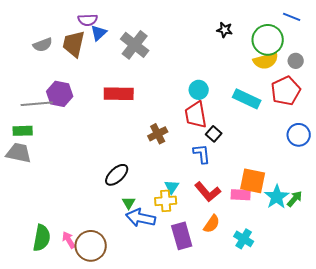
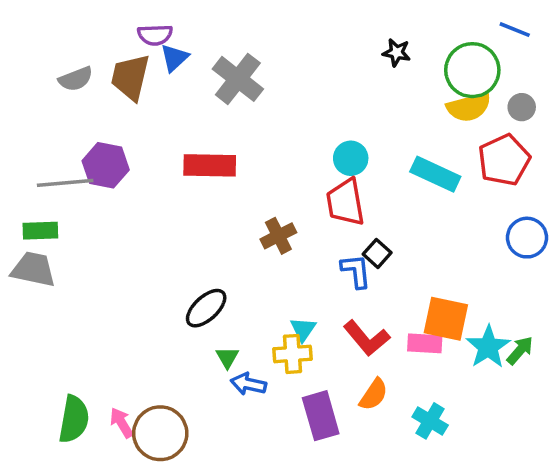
black square: (214, 134) -> (377, 253), moved
blue arrow: (141, 218) -> (248, 384), size x0.7

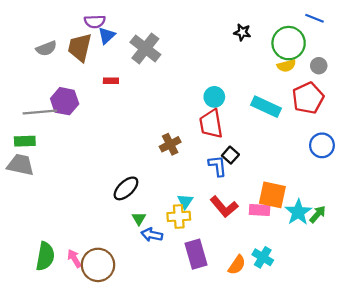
yellow semicircle: (469, 107) -> (286, 66), size x0.7
red rectangle: (210, 165) -> (111, 81), moved, size x0.5
orange semicircle: (374, 395) -> (237, 265), moved

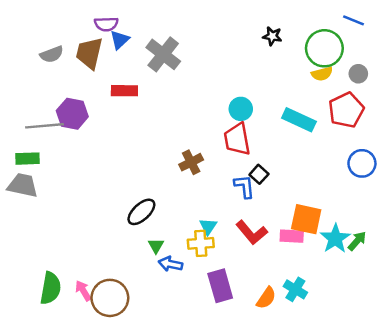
red rectangle: (111, 81) -> (124, 91), size x1.5

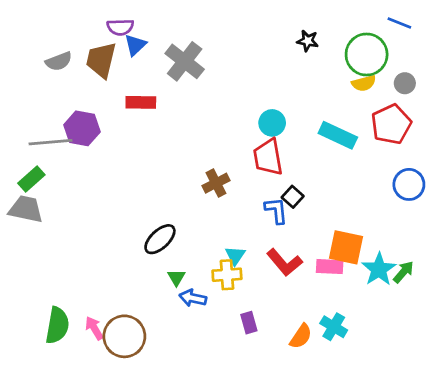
green rectangle: (27, 159) -> (31, 179), turned -40
purple rectangle: (220, 286) -> (249, 323), size x0.6

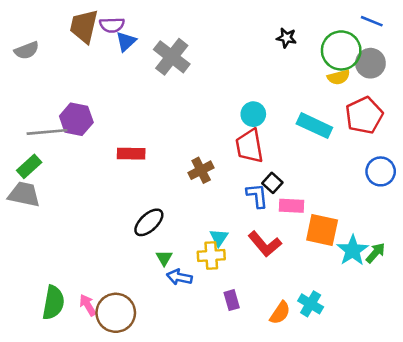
brown trapezoid: (101, 60) -> (84, 26), moved
gray semicircle: (59, 61) -> (27, 50), moved
gray circle: (405, 83) -> (370, 63), moved, size x1.5
red rectangle: (141, 102) -> (131, 154), moved
pink rectangle: (330, 267) -> (291, 206), moved

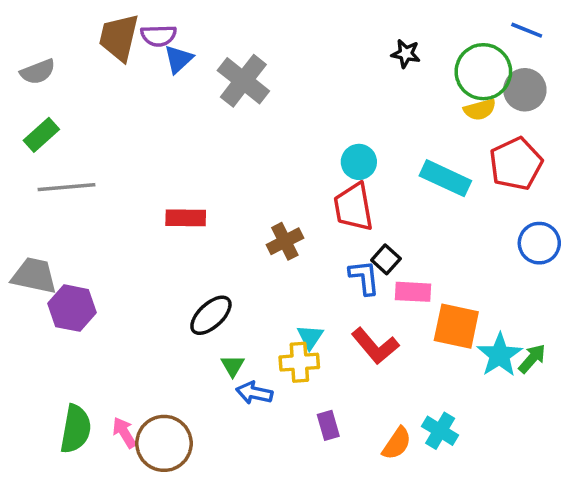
purple hexagon: (76, 119) -> (72, 308), moved
green rectangle: (29, 166) -> (41, 135), moved

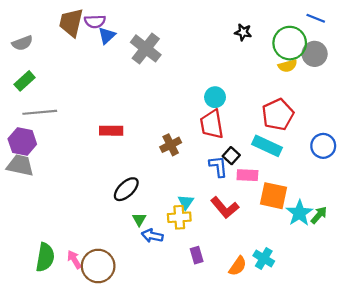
red pentagon: (516, 164) -> (278, 114), moved
cyan rectangle: (445, 178) -> (267, 146), moved
purple hexagon: (72, 308) -> (22, 142), moved

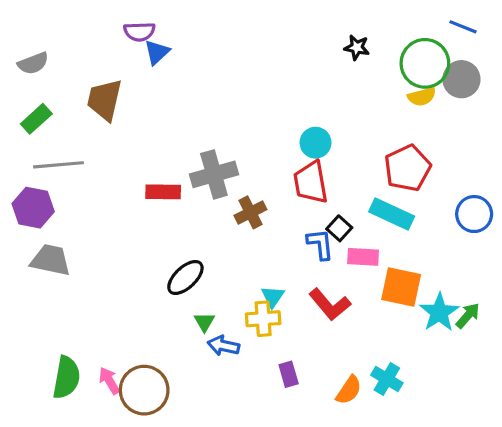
brown trapezoid: (71, 22) -> (105, 100), moved
gray cross: (146, 48) -> (214, 174), moved, turned 36
gray trapezoid: (20, 165) -> (51, 260), moved

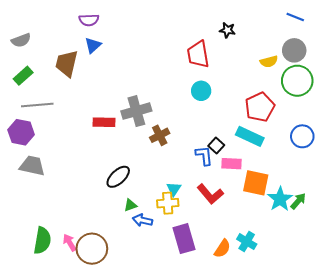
blue triangle: (157, 52) -> (93, 45), moved
green circle: (425, 63) -> (297, 81), moved
red trapezoid: (311, 182) -> (198, 54), moved
green triangle: (204, 322) -> (130, 205), turned 40
purple rectangle: (289, 374) -> (184, 239), size x1.8

